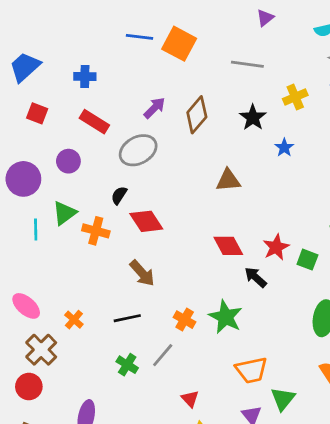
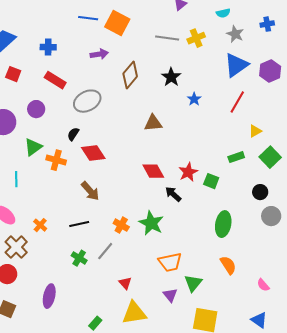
yellow cross: (295, 97) -> (196, 38), moved
purple arrow: (155, 108) -> (99, 54), moved, turned 36
cyan line: (36, 229) -> (16, 179), moved

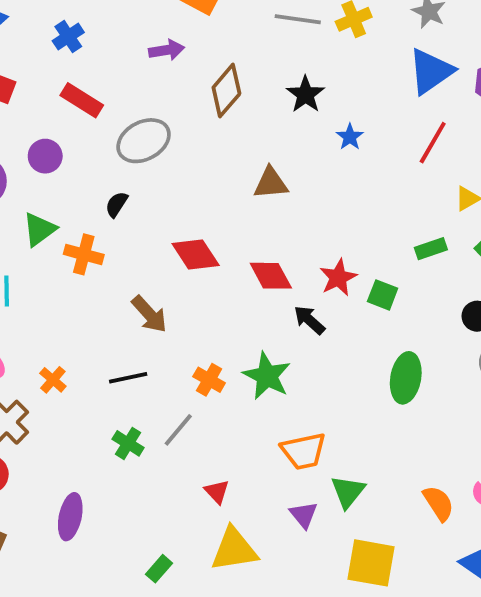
blue cross: (48, 47) -> (68, 37), turned -35
red diamond: (93, 153) -> (196, 254), moved
orange semicircle: (228, 265) -> (439, 503), moved

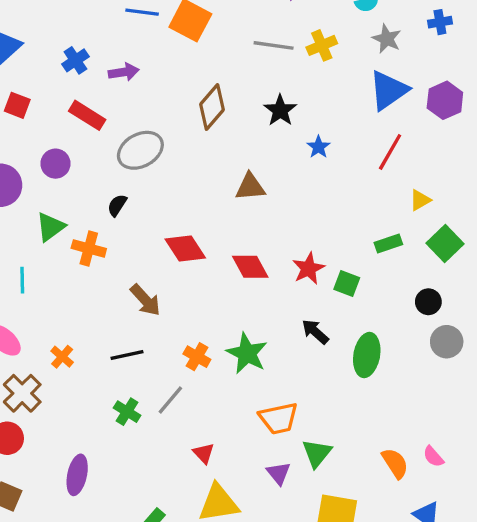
purple arrow: (167, 50) -> (124, 72), moved
black arrow: (309, 320) -> (315, 332), moved

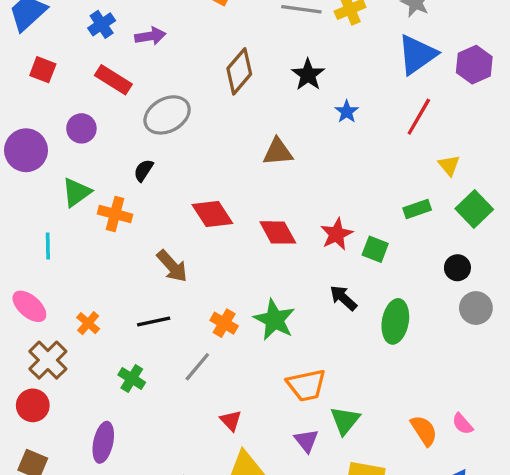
yellow triangle: (420, 200) -> (449, 165), turned -40
green cross: (127, 412) -> (132, 379), moved

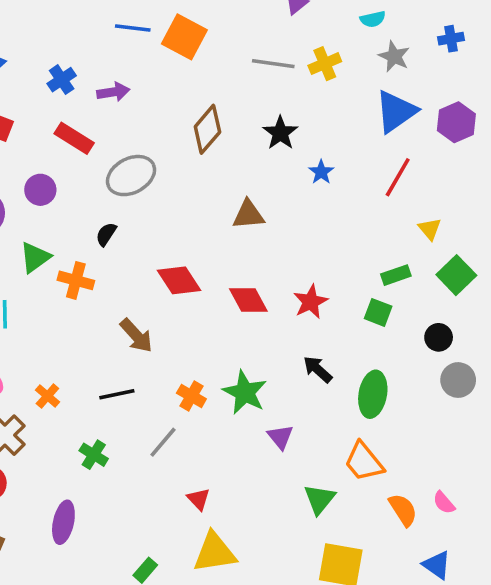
green square: (375, 249) -> (378, 312), moved
orange trapezoid: (306, 385) -> (364, 462), moved, turned 63
purple triangle: (306, 441) -> (280, 437), moved

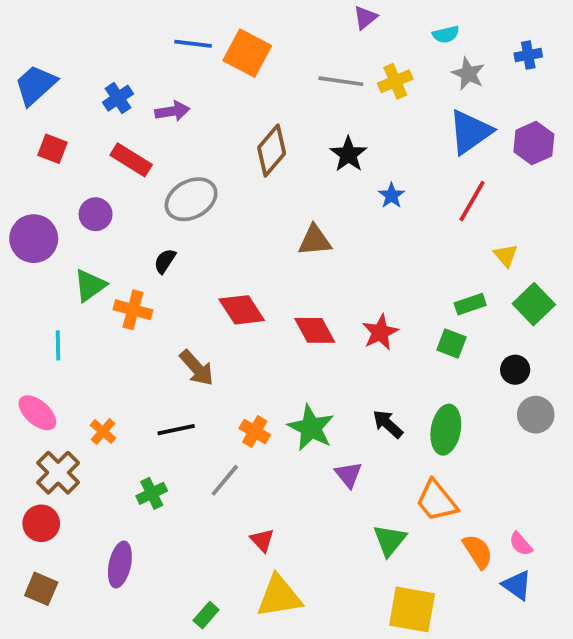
black arrow: (318, 369) -> (388, 424), moved
green cross: (94, 455) -> (152, 493), turned 32
blue triangle: (437, 565) -> (517, 585), moved

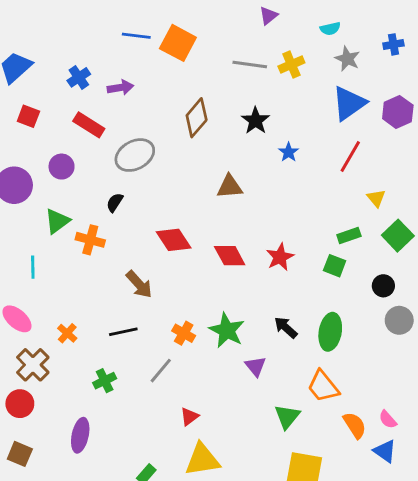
red triangle: (262, 540) -> (189, 417), turned 36

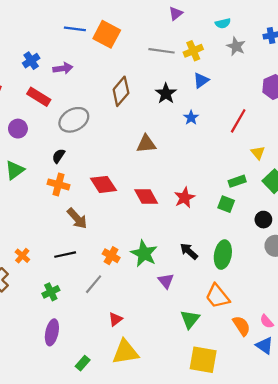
blue triangle: (349, 103) -> (201, 80), moved, size x0.6
orange cross: (90, 240) -> (58, 184), moved
purple ellipse: (80, 435) -> (52, 332), moved

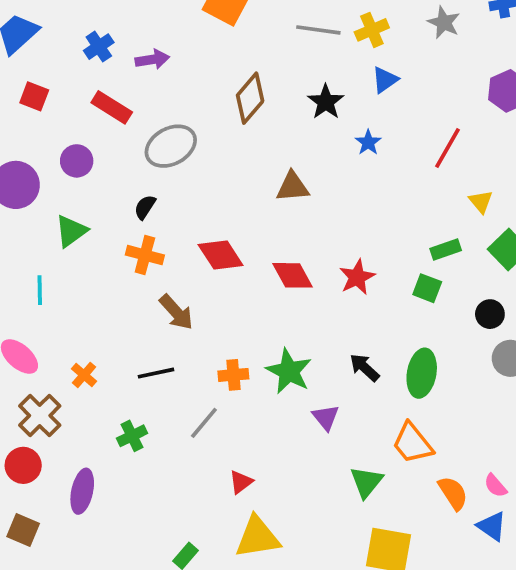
orange cross: (111, 256) -> (233, 375), turned -35
purple ellipse: (52, 332) -> (82, 491), moved

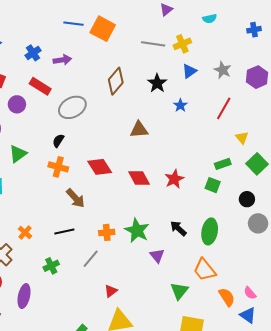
gray star: (444, 23) -> (223, 70), moved
purple circle: (77, 161) -> (17, 104), moved

